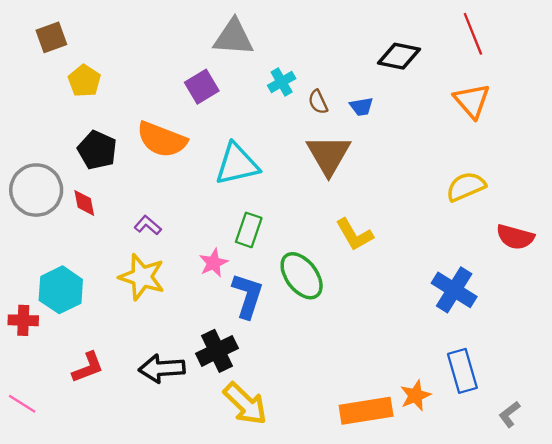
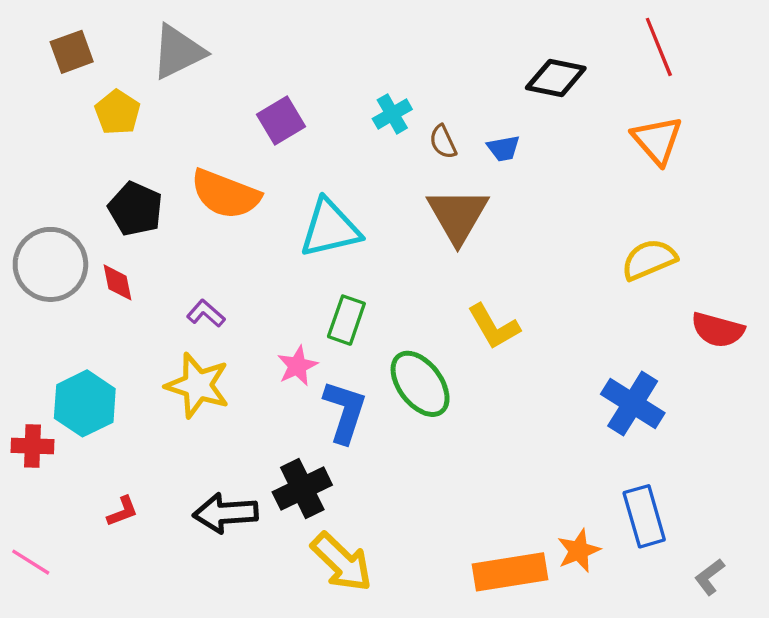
gray triangle: (233, 37) -> (178, 52), moved, turned -30
red L-shape: (88, 367) -> (122, 511), size x0.7

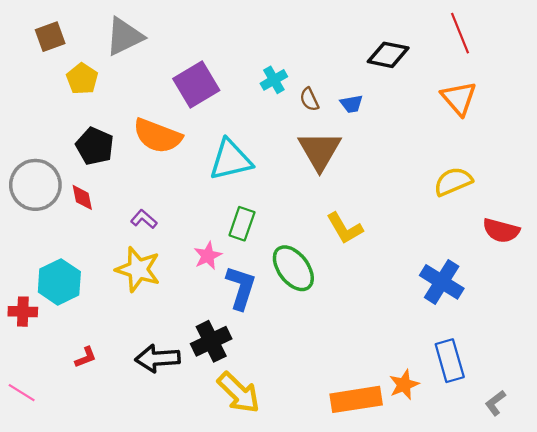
purple square: (281, 121) -> (196, 84), size x1.4

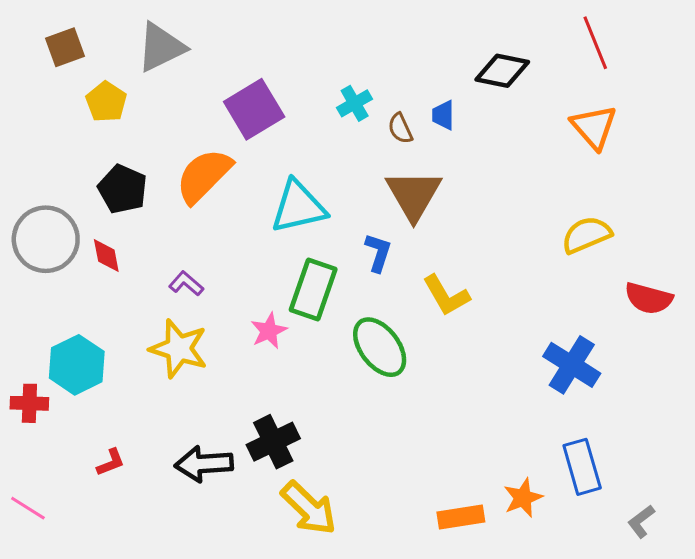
blue trapezoid: (352, 104) -> (443, 115), moved, turned 100
orange semicircle: (157, 136) -> (204, 176), turned 114
green rectangle: (242, 224) -> (313, 289), size x1.4
blue L-shape: (241, 288) -> (378, 253), moved, size x0.7
orange rectangle: (356, 399) -> (461, 517), size x0.7

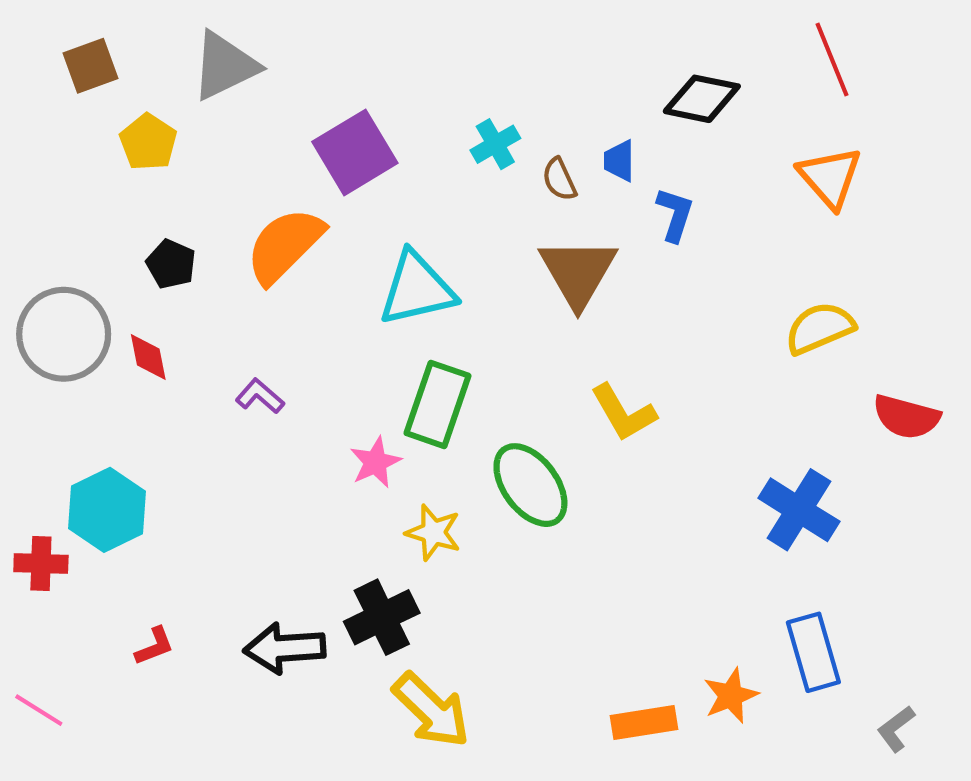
black pentagon: (123, 189) -> (171, 264), size x0.7
blue L-shape: (378, 253) -> (675, 214), moved
yellow star: (179, 349) -> (433, 533), moved, size x0.7

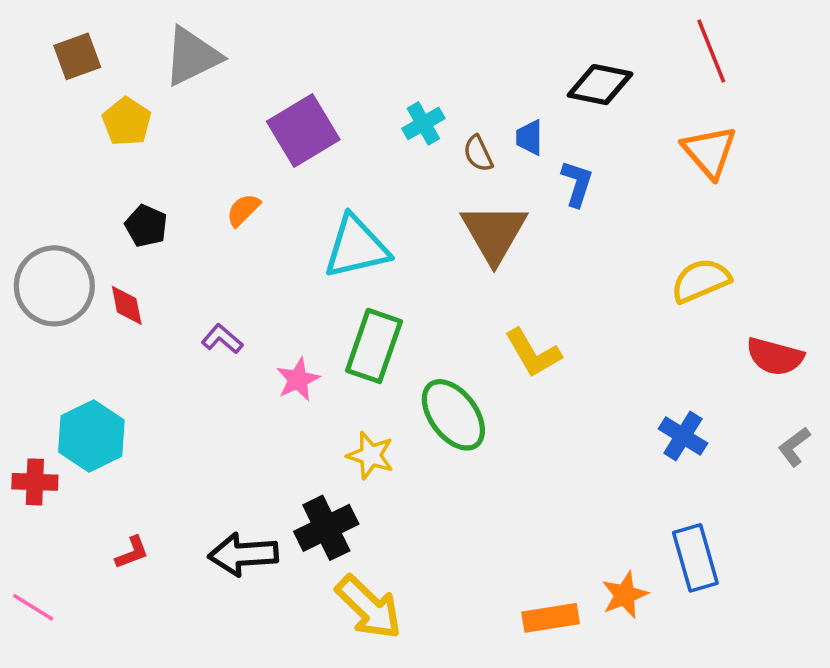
orange semicircle: (285, 245) -> (243, 210), size x0.5
pink star: (376, 462) -> (298, 379), moved
blue cross: (799, 510) -> (683, 436), size x0.7
gray L-shape: (896, 729) -> (794, 447), moved

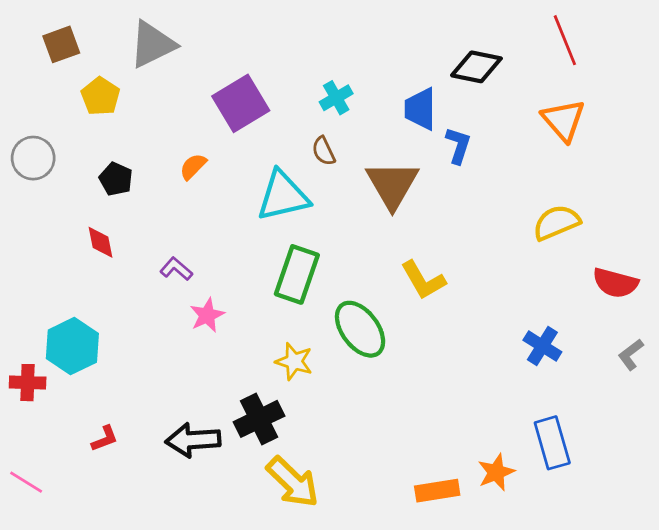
blue trapezoid: (529, 138) -> (420, 109), size x1.5
brown semicircle: (478, 153) -> (324, 151), moved
gray circle: (54, 286) -> (33, 158), moved, size x0.7
pink star: (298, 379) -> (207, 315), moved

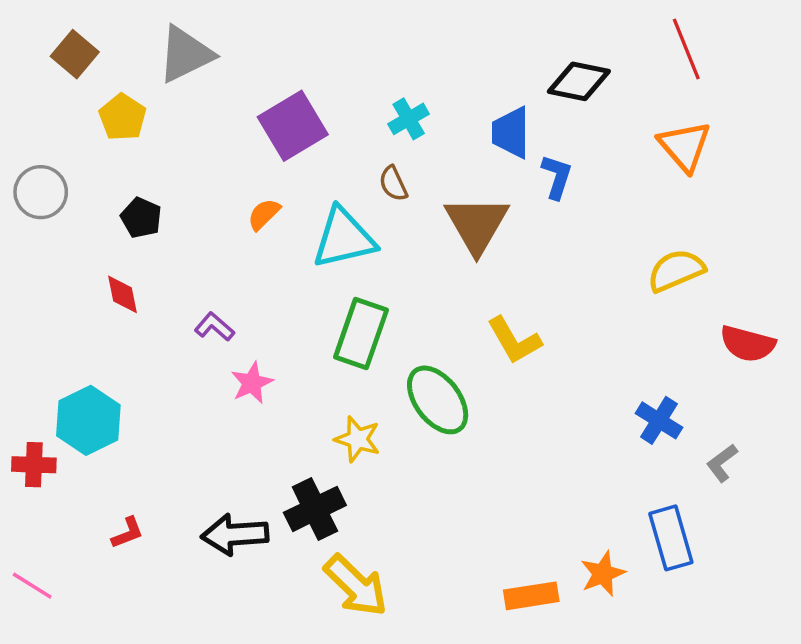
brown square: (61, 44) -> (75, 54), turned -30
orange semicircle: (193, 166) -> (264, 214), moved
gray L-shape: (631, 354) -> (722, 463), moved

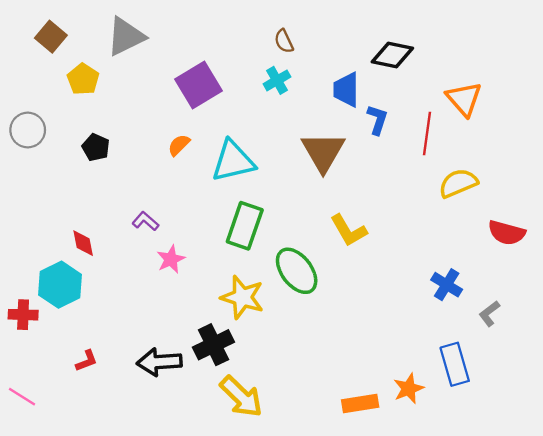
red line: (686, 49) -> (427, 133), moved, turned 30
brown semicircle: (393, 184) -> (284, 41), moved
red diamond: (122, 294) -> (83, 243), moved
yellow star: (357, 439) -> (242, 297), size x1.4

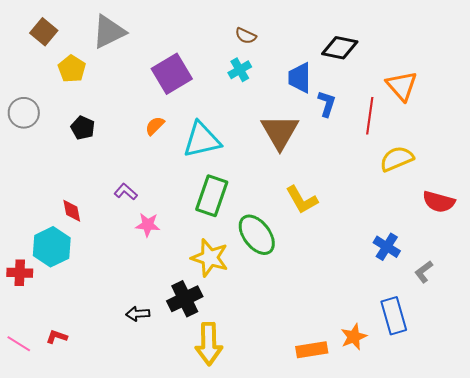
brown semicircle: (284, 41) -> (246, 36), turned -40
pink star: (171, 259) -> (148, 225), turned 30
red L-shape: (87, 361) -> (57, 337), moved, turned -140
black arrow: (159, 362) -> (138, 314), size x0.6
yellow arrow: (241, 397) -> (209, 344), turned 45

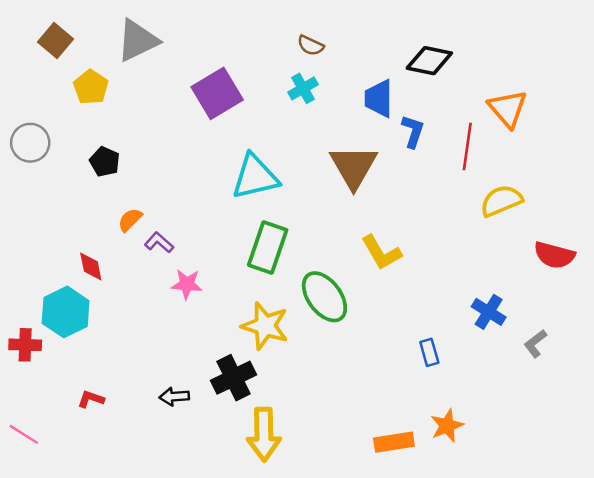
orange semicircle: (155, 126) -> (130, 220), moved
blue rectangle: (394, 316) -> (429, 352), moved, size x0.6
red L-shape: (57, 337) -> (91, 399), moved

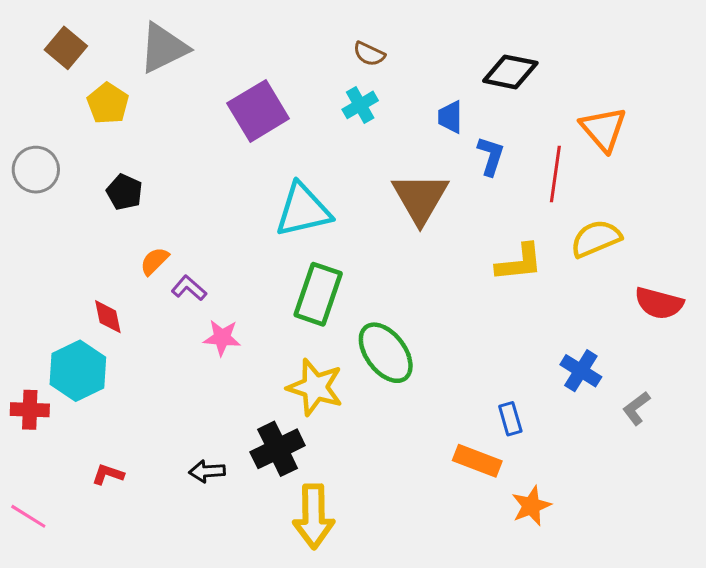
blue trapezoid: (379, 99) -> (450, 117), size x0.7
yellow L-shape: (381, 253) -> (519, 263), moved, turned -66
orange rectangle: (394, 442) -> (477, 461), moved, turned 30

